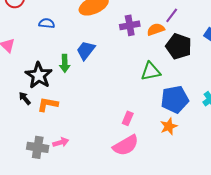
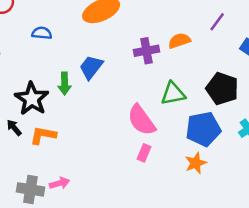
purple line: (172, 15) -> (217, 22), moved
purple cross: (130, 25) -> (146, 51), moved
black pentagon: (179, 46) -> (222, 89), moved
pink semicircle: (126, 145) -> (141, 120), moved, turned 84

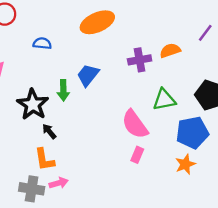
black arrow: (14, 128) -> (49, 131), moved
orange L-shape: (43, 135) -> (45, 160), moved, turned -110

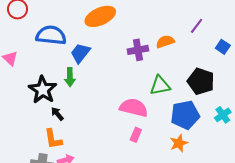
blue semicircle: (42, 43) -> (51, 35), size x1.8
blue trapezoid: (88, 75) -> (80, 53), moved
pink semicircle: (135, 124) -> (134, 108), turned 140

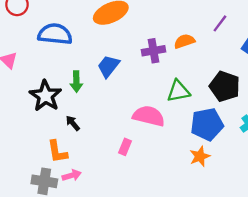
blue trapezoid: (80, 53) -> (108, 66), moved
black arrow: (57, 114) -> (73, 123), moved
pink rectangle: (136, 135) -> (125, 147), moved

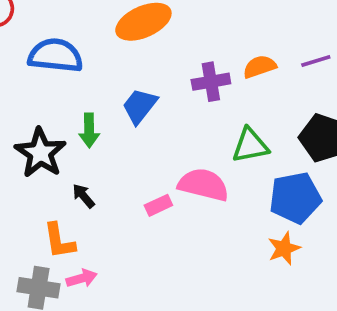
purple line: (220, 23) -> (316, 61), moved, turned 36
pink rectangle: (125, 147) -> (158, 205), moved, turned 42

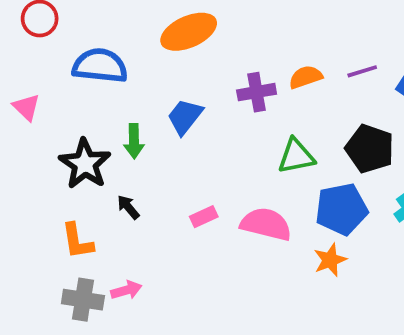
pink semicircle: (203, 185) -> (266, 224), moved
orange L-shape: (59, 241) -> (77, 241), moved

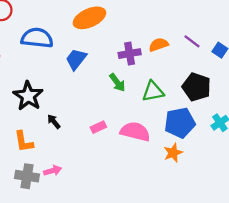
purple line: (362, 71) -> (192, 41), turned 54
blue trapezoid: (185, 117) -> (76, 59), moved
green arrow: (134, 141) -> (117, 83), moved, turned -36

